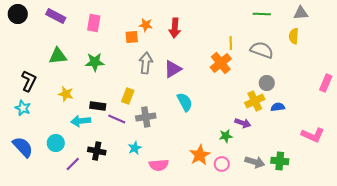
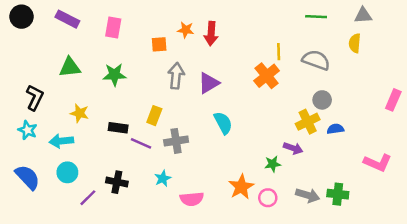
orange star: (146, 25) -> (186, 30), moved
cyan arrow: (81, 121) -> (61, 141), moved

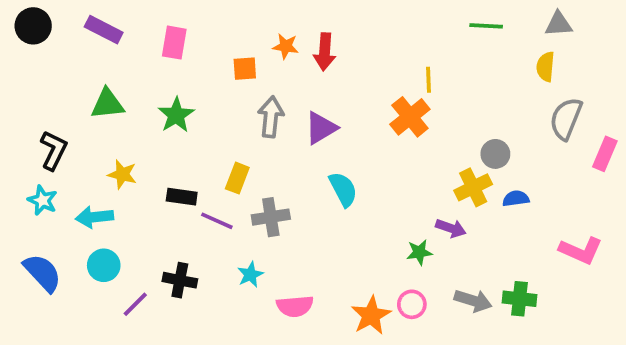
gray semicircle: (316, 60) -> (566, 119), moved, turned -88
green star: (114, 75) -> (176, 115), turned -30
orange star: (241, 187) -> (371, 315), moved

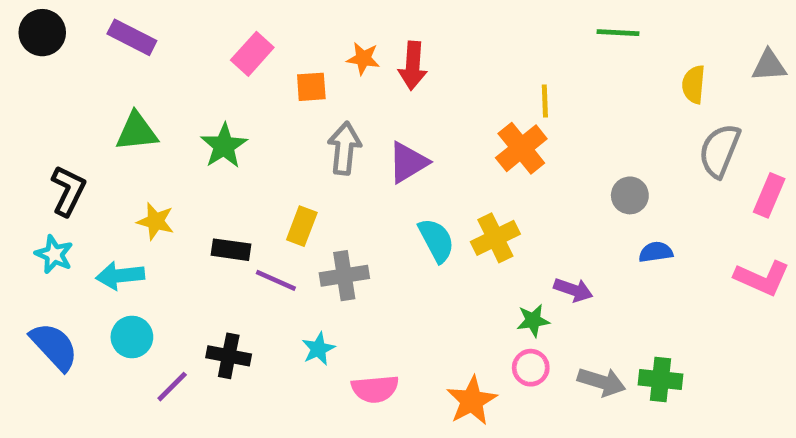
gray triangle: (558, 24) -> (769, 66), moved
pink rectangle: (174, 43) -> (252, 54), moved, turned 32
yellow cross: (473, 187) -> (495, 238), moved
pink L-shape: (581, 250) -> (762, 278), moved
pink circle: (412, 304) -> (531, 368), moved

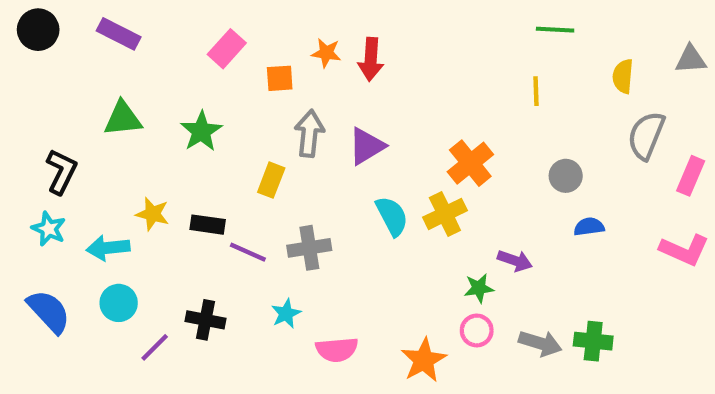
yellow line: (545, 101) -> (536, 91), moved
orange cross: (521, 148) -> (470, 163), moved
yellow star: (156, 221) -> (153, 214), moved
yellow rectangle: (302, 226) -> (271, 180), moved

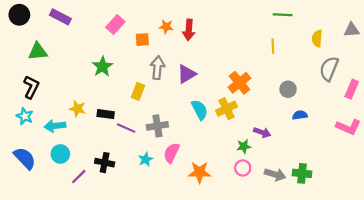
green triangle: (123, 119) -> (38, 51), moved
pink semicircle: (337, 350) -> (171, 153), moved, turned 120
orange star: (424, 360) -> (200, 172), moved, turned 30

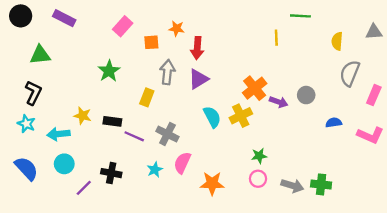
red arrow: (189, 30) -> (197, 48), moved
yellow line: (273, 46) -> (276, 38), moved
blue semicircle: (300, 115) -> (334, 123), moved
gray cross: (157, 126) -> (167, 134), turned 36
purple arrow: (262, 132) -> (279, 102), moved

